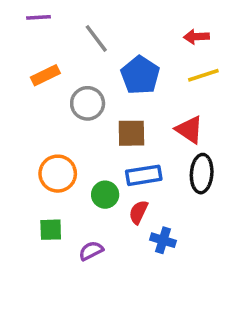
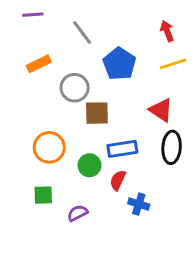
red arrow: (196, 37) -> (167, 31), turned 72
brown square: (131, 133) -> (97, 113), moved

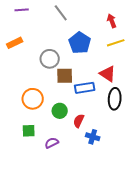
gray line: (82, 32) -> (61, 13), moved
orange rectangle: (39, 64) -> (15, 43), moved
blue rectangle: (122, 149) -> (85, 88), moved

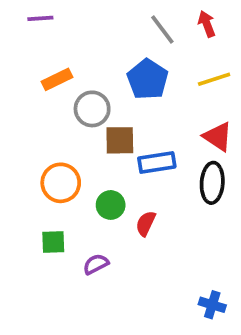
gray line: (61, 13) -> (162, 29), moved
red arrow: (112, 21) -> (207, 24), moved
orange rectangle: (15, 43) -> (57, 79), moved
red triangle: (108, 74) -> (218, 137), moved
blue cross: (93, 137) -> (212, 305), moved

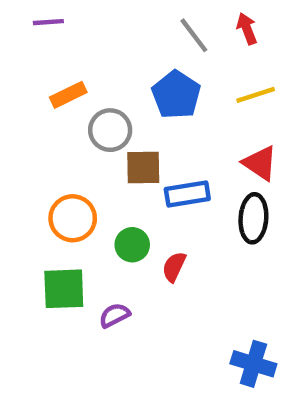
green square: (53, 242) -> (64, 289), size x1.5
blue cross: (212, 305) -> (253, 364), size x1.4

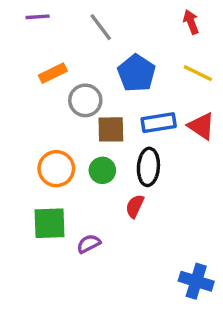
gray line: (194, 35) -> (101, 27), moved
yellow line: (256, 95) -> (198, 73), turned 44
blue rectangle: (187, 194) -> (159, 123), moved
black ellipse: (253, 218) -> (148, 167), moved
green circle: (132, 245) -> (102, 170), moved

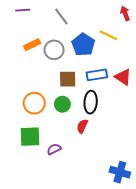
red arrow: (191, 22) -> (125, 13), moved
yellow line: (198, 73) -> (108, 35), moved
gray circle: (85, 100) -> (54, 50), moved

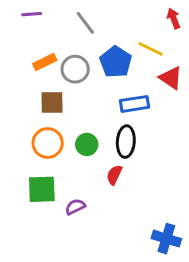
red triangle: (123, 77) -> (171, 78), moved
brown square: (68, 79) -> (52, 102), moved

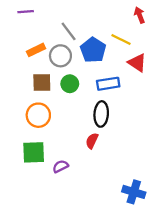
gray line: (85, 23) -> (69, 31), moved
green circle: (87, 144) -> (70, 84), moved

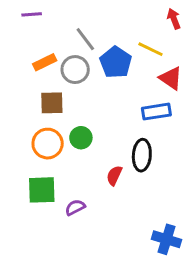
green circle: (70, 84) -> (81, 138), moved
blue rectangle: (108, 84) -> (156, 112), moved
black ellipse: (101, 114) -> (142, 155), moved

